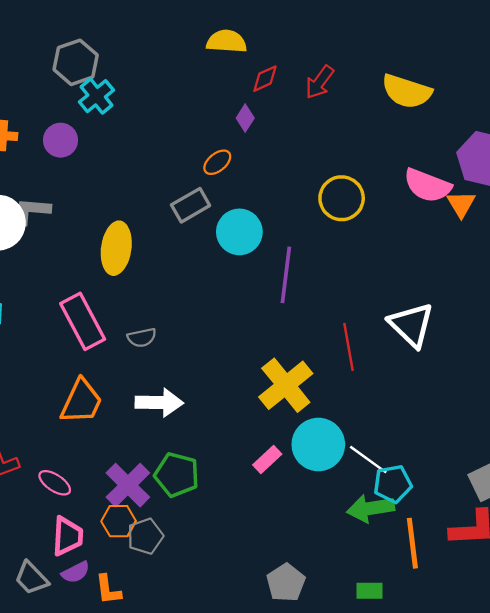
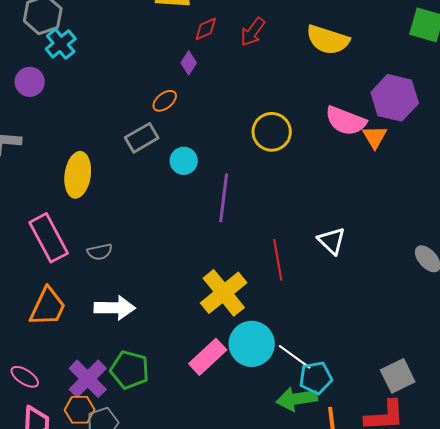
cyan circle: (239, 232) -> (184, 161), size x0.7
white triangle: (411, 325) -> (332, 241), size x0.7
pink rectangle: (267, 460) -> (208, 357), size x1.5

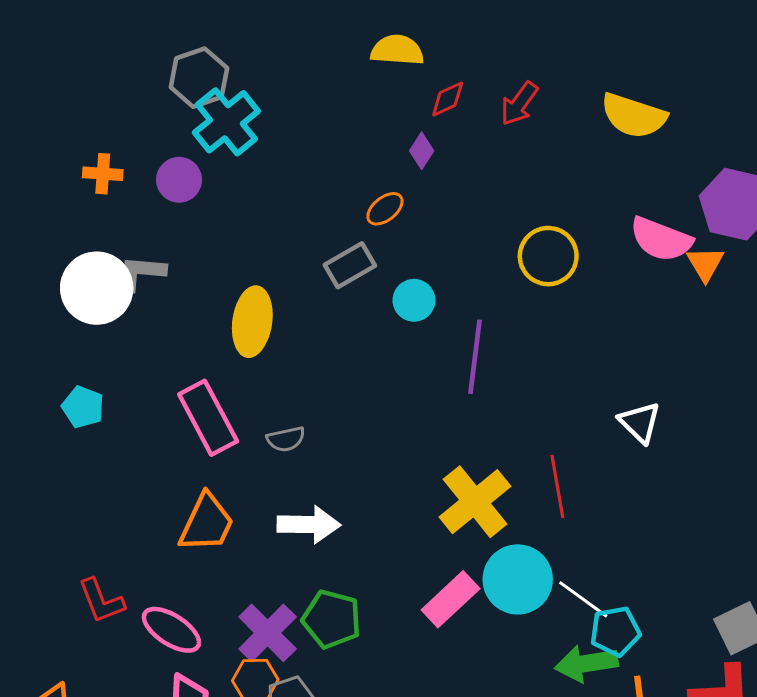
cyan cross: (61, 44) -> (226, 122), size x1.4
red line: (278, 260) -> (557, 486), moved
pink ellipse: (25, 377) -> (171, 630), size x1.4

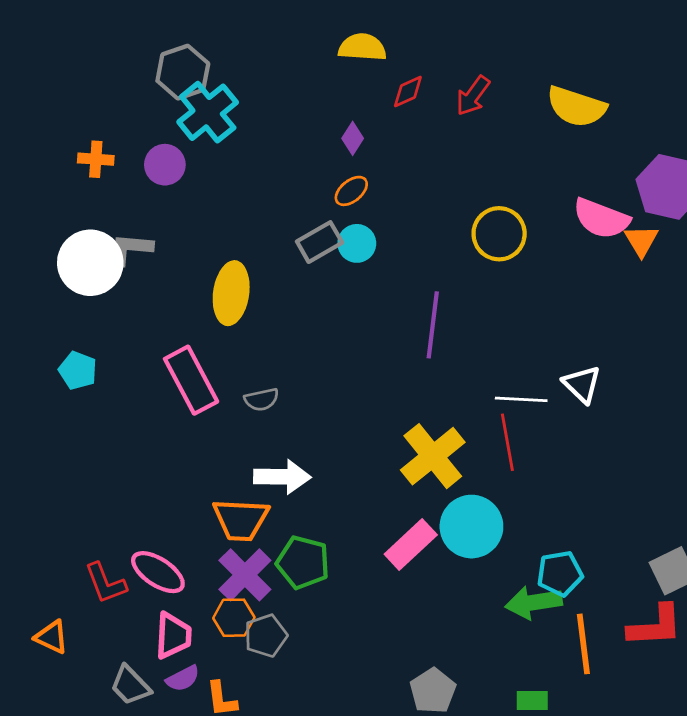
purple diamond: (422, 151) -> (353, 138), moved
cyan circle: (414, 300) -> (357, 243), moved
orange trapezoid: (207, 523) -> (241, 520), moved, turned 68
white line: (583, 599) -> (521, 399), moved, turned -33
red L-shape: (101, 601) -> (105, 583), moved

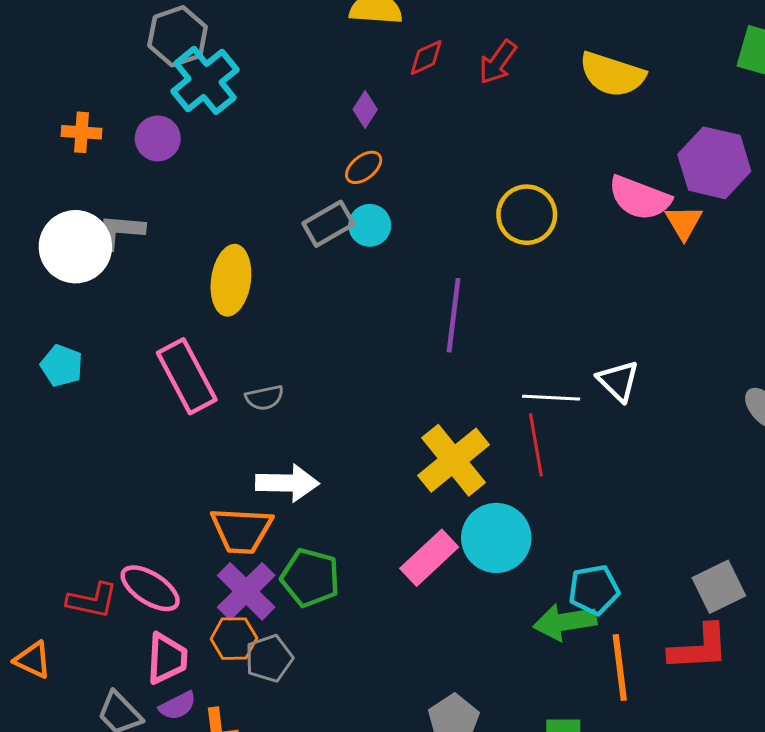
red L-shape: (105, 583) -> (92, 600), turned -57

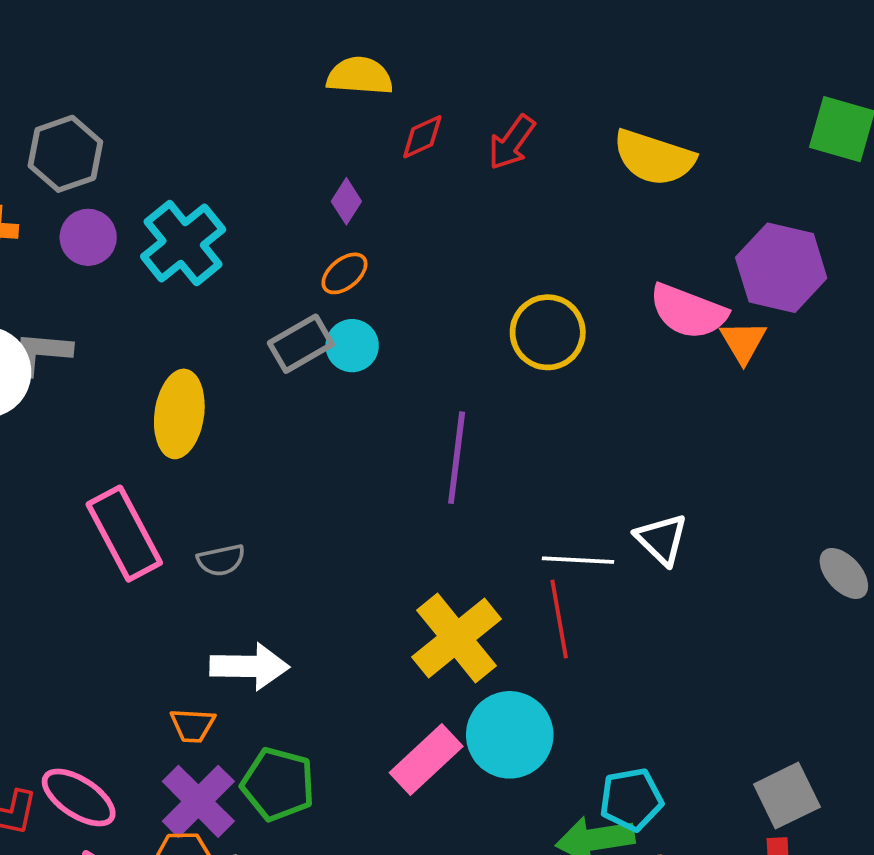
gray hexagon: (178, 36) -> (65, 154), moved
cyan cross: (205, 80) -> (183, 243), moved
orange trapezoid: (242, 530) -> (193, 725), size x0.6

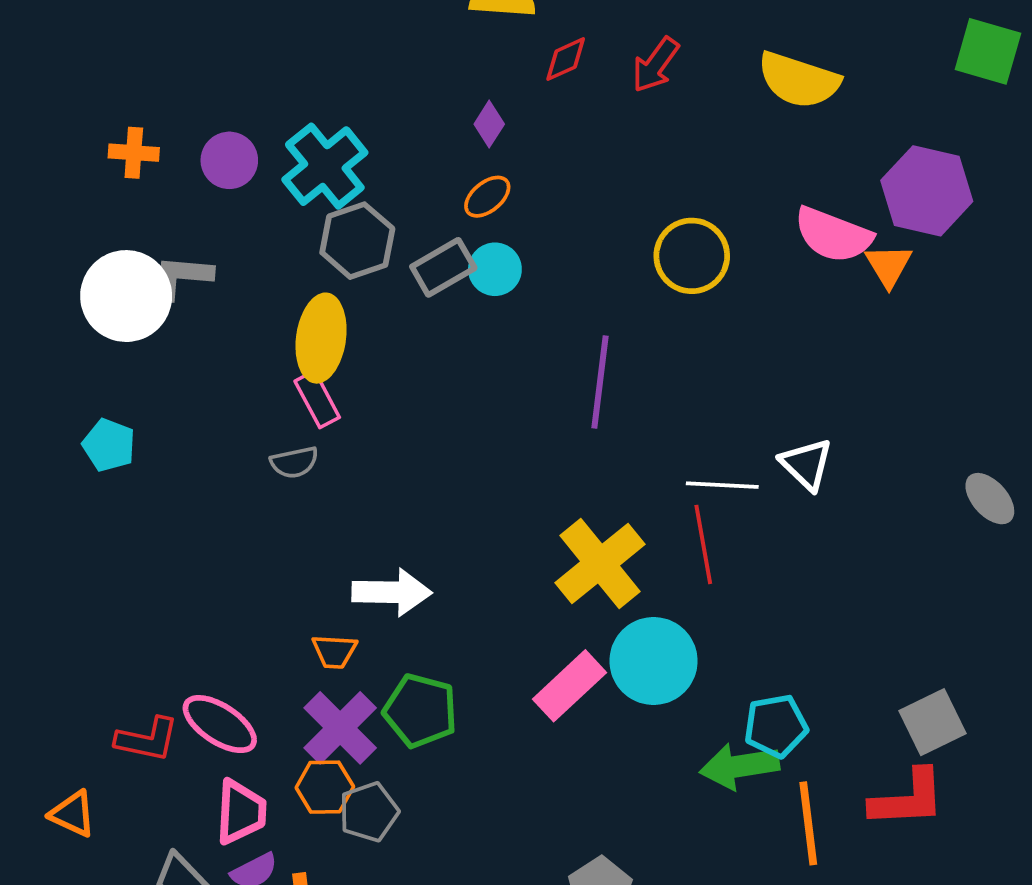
gray hexagon: (65, 154) -> (357, 241), moved
pink rectangle: (124, 534) -> (317, 399), moved, size x0.6
gray semicircle: (221, 560) -> (294, 462), moved

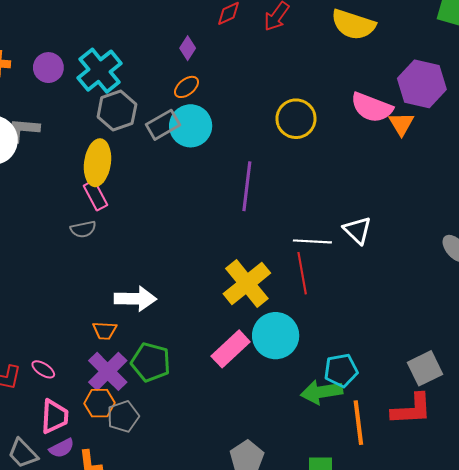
cyan circle: (495, 269) -> (191, 126), size x1.5
pink ellipse: (220, 724) -> (43, 369), size x0.6

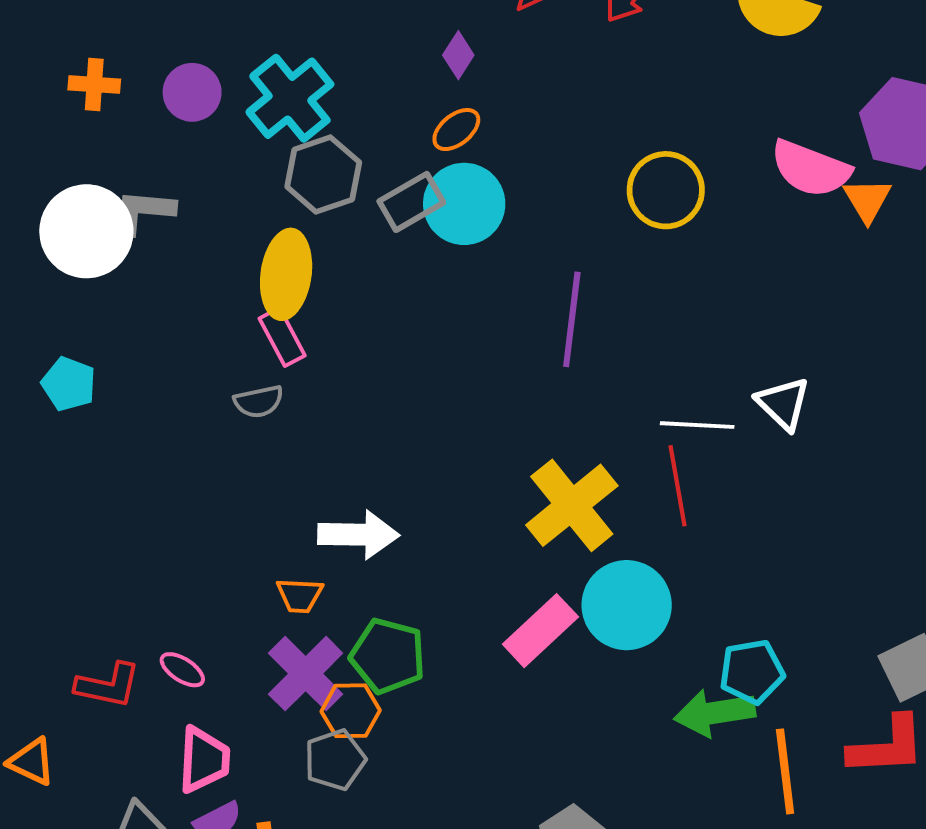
orange hexagon: (100, 403) -> (351, 711), moved

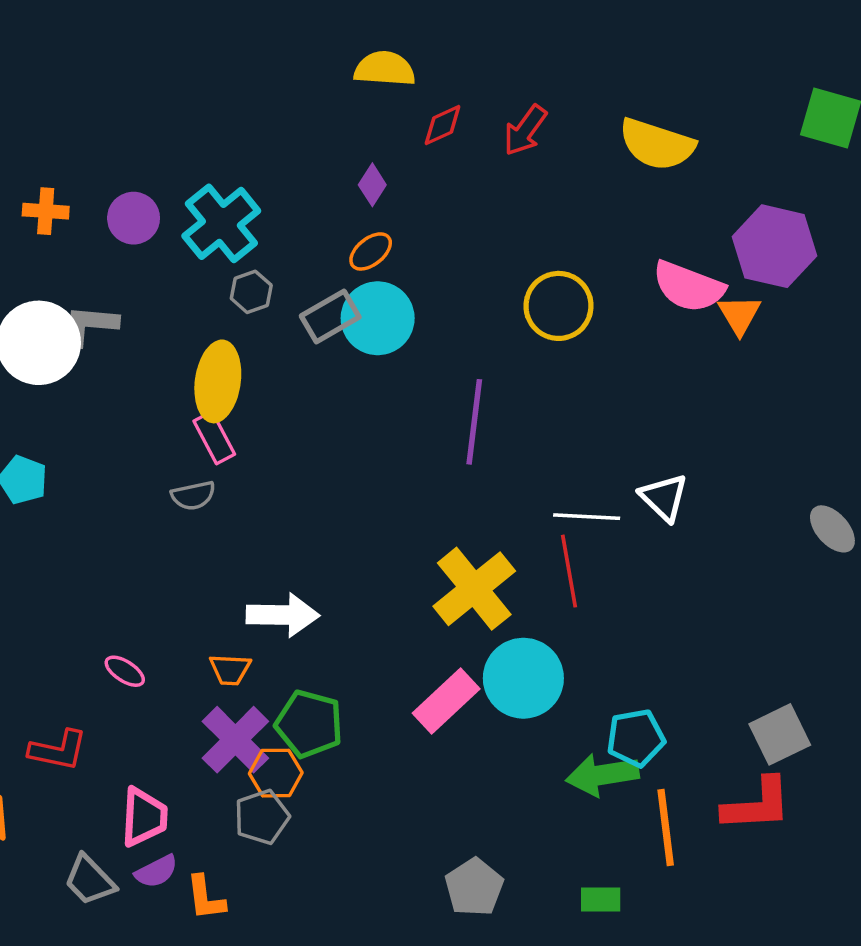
gray hexagon: (323, 175) -> (251, 292), size x0.6
pink ellipse: (182, 670) -> (125, 671), moved

